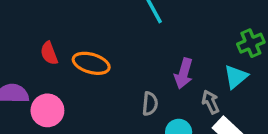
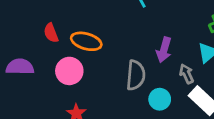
gray semicircle: (150, 104) -> (136, 75), size x1.5
pink circle: (47, 110) -> (69, 71), moved

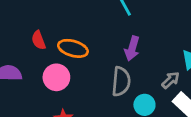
purple arrow: (164, 50) -> (132, 48), moved
gray arrow: (187, 74) -> (171, 80), turned 72

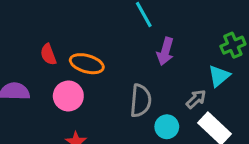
purple arrow: (132, 48) -> (165, 51), moved

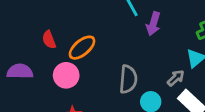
purple arrow: (165, 51) -> (153, 24), moved
orange ellipse: (87, 64) -> (82, 48), turned -56

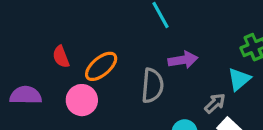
purple arrow: (153, 24) -> (183, 60), moved, turned -115
gray semicircle: (128, 79) -> (152, 86), moved

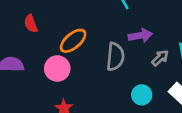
red semicircle: (61, 57) -> (31, 24), moved
gray arrow: (215, 103) -> (160, 58), moved

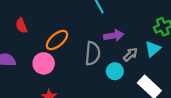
cyan circle: (142, 95) -> (115, 71), moved

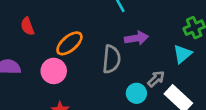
gray arrow: (130, 54) -> (156, 79), moved
cyan circle: (115, 71) -> (136, 93), moved

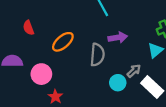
pink circle: (54, 71) -> (41, 74), moved

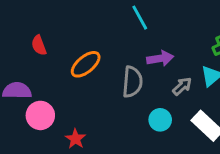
gray arrow: (134, 71) -> (182, 86), moved
pink circle: (41, 74) -> (40, 115), moved

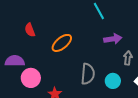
gray semicircle: (132, 82) -> (88, 74), moved
gray arrow: (182, 86) -> (128, 58), turned -40

